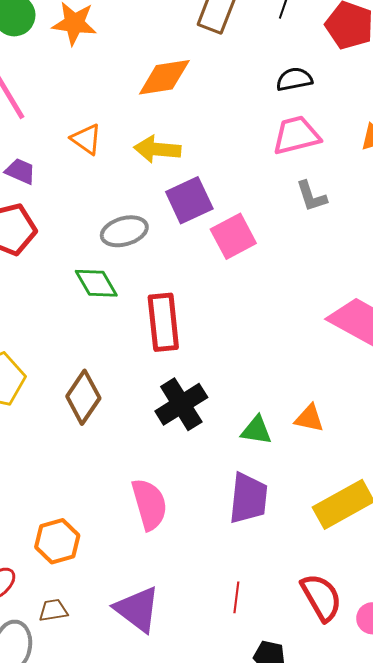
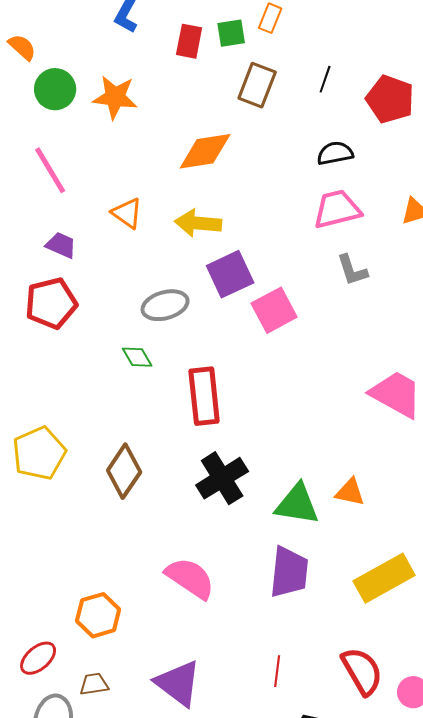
green diamond: (96, 283) -> (137, 357), size x0.7
green triangle: (256, 430) -> (297, 504), size x1.4
pink semicircle: (149, 504) -> (190, 578), turned -40

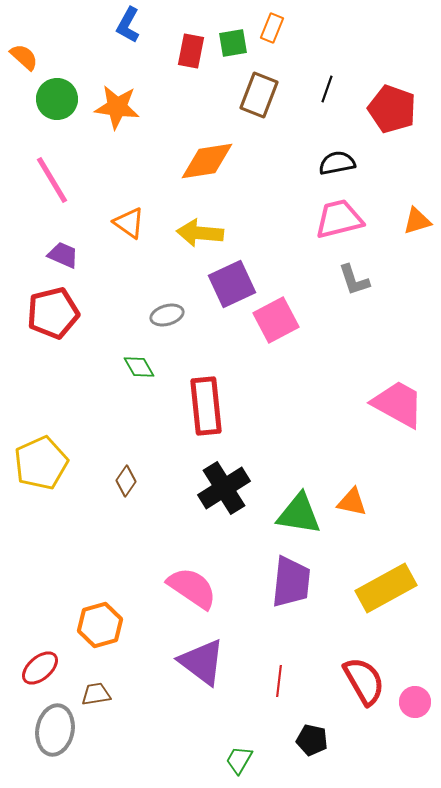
gray ellipse: (165, 305) -> (167, 315), size x0.7
brown diamond: (124, 471) -> (126, 481), size x0.6
purple triangle: (178, 683) -> (202, 662), moved

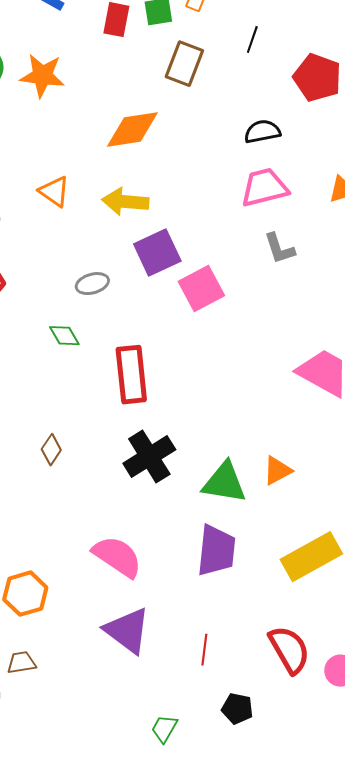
black line: (327, 89) -> (252, 40), moved
orange triangle: (352, 502) -> (277, 471), turned -40

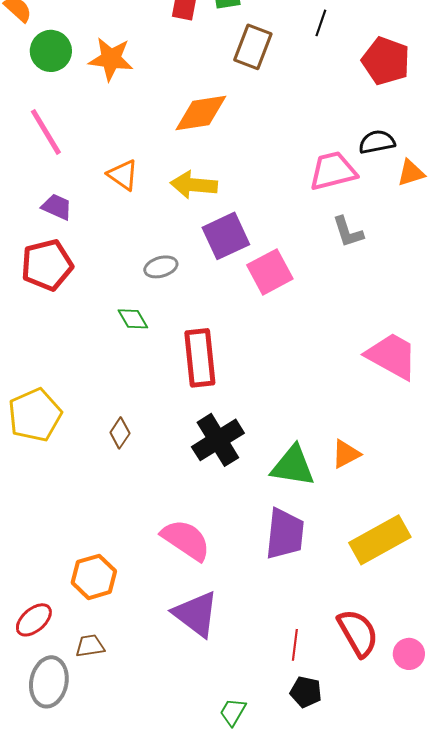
black semicircle: (262, 132) -> (377, 142), moved
red line: (204, 650) -> (295, 645), moved

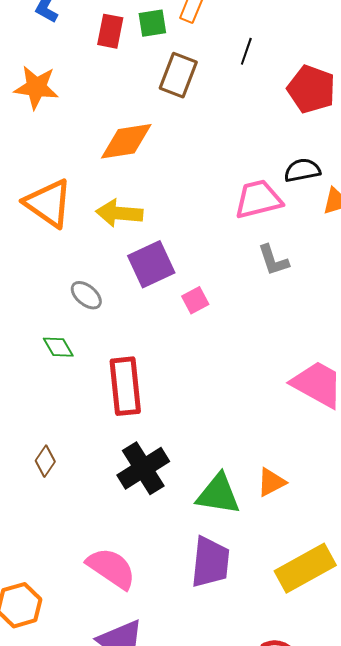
orange triangle: (123, 175) -> (48, 203), size x1.6
gray ellipse: (161, 267) -> (86, 295), turned 56
pink square: (270, 272) -> (195, 300), size x0.6

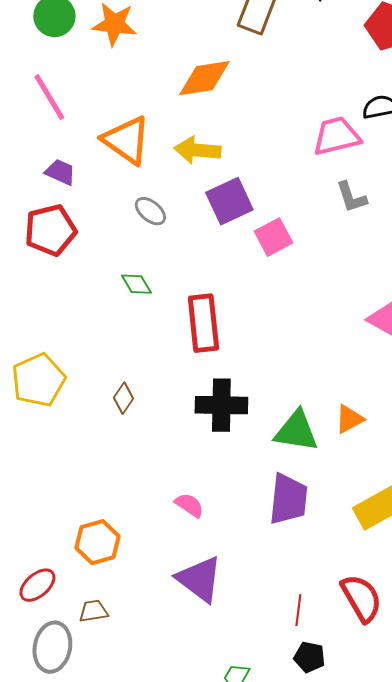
gray ellipse: (86, 295) -> (150, 211), moved
pink square: (195, 300) -> (273, 237), size x1.4
black cross: (143, 468) -> (221, 405), turned 33
pink semicircle: (111, 568) -> (189, 505), size x0.6

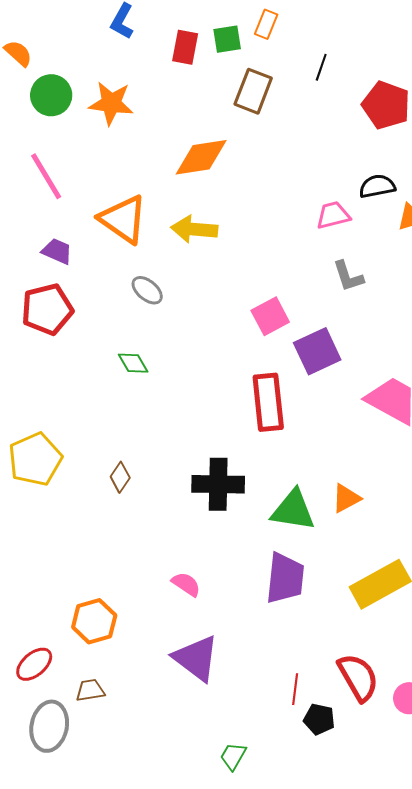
pink trapezoid: (336, 136) -> (333, 215), size x0.7
purple square: (229, 201) -> (317, 351), moved
red rectangle: (203, 323) -> (268, 402), moved
black pentagon: (309, 657) -> (319, 719), moved

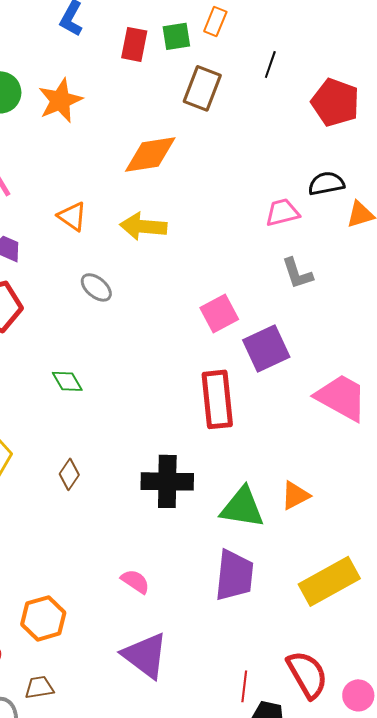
orange star: (111, 103) -> (60, 100), turned -30
orange triangle: (123, 219) -> (72, 216), size x0.6
green diamond: (133, 363) -> (67, 381), moved

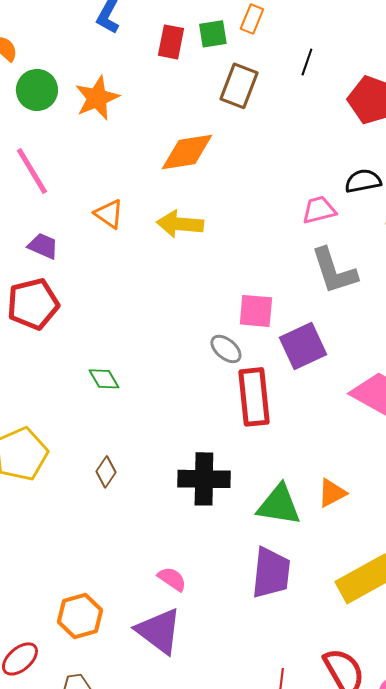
gray L-shape: (297, 273) -> (334, 271), size x1.5
gray ellipse: (96, 287) -> (226, 349), moved
pink square: (219, 313) -> (256, 311), turned 33
purple triangle: (145, 655) -> (159, 631), moved

